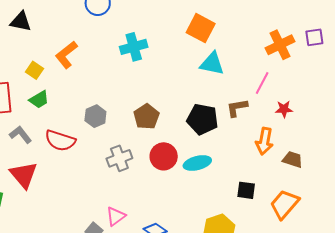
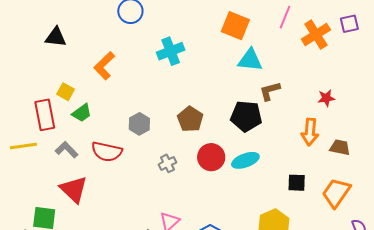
yellow square: (35, 70) -> (66, 92), moved
pink line: (262, 83) -> (285, 17), moved
brown L-shape: (237, 108) -> (270, 91), moved
gray cross: (119, 158) -> (167, 163), size x0.7

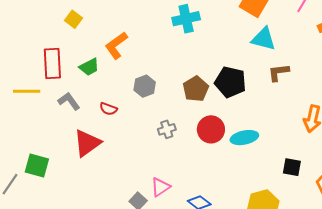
orange L-shape: (104, 66) -> (116, 45), moved
yellow square: (66, 92) -> (74, 19), moved
black pentagon: (246, 116) -> (230, 82), moved
red semicircle: (107, 152) -> (108, 109), size x0.6
red triangle: (74, 189) -> (87, 143), moved, turned 32

